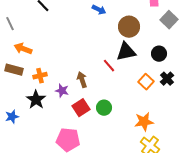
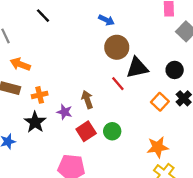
brown circle: (129, 27) -> (117, 47), moved

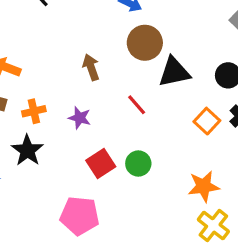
red line: (118, 84) -> (137, 105), moved
brown arrow: (87, 99) -> (91, 67), moved
purple star: (65, 112) -> (80, 118), moved

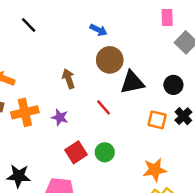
orange cross: (34, 111) -> (25, 112), size x1.5
orange square: (207, 121) -> (157, 120), turned -30
black star: (27, 150) -> (19, 176), moved, turned -30

